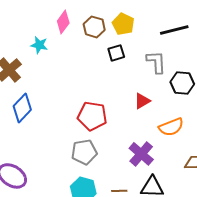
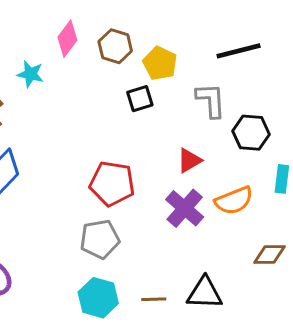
yellow pentagon: (123, 24) -> (160, 63), moved
black square: (116, 53) -> (140, 99), moved
purple cross: (141, 154) -> (185, 208), moved

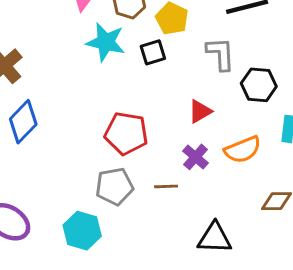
cyan star: (30, 74) -> (106, 42), moved, size x1.5
purple cross: (185, 208) -> (196, 157), size x0.7
cyan hexagon: (98, 298) -> (82, 231), moved
brown line: (154, 299) -> (166, 186), moved

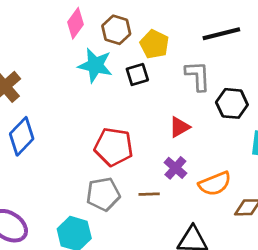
orange semicircle: (243, 150) -> (215, 184), moved

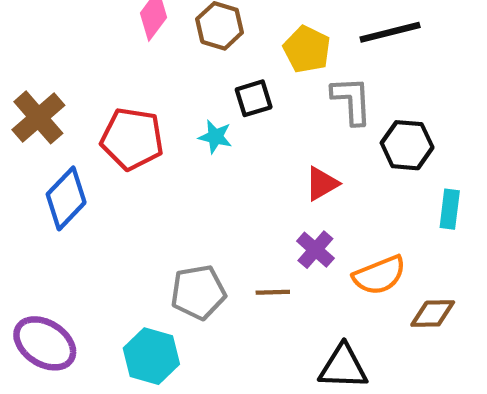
yellow pentagon: (154, 44) -> (307, 49), moved
cyan star: (95, 65) -> (215, 137), moved, size x0.6
red pentagon: (114, 147) -> (132, 139), moved

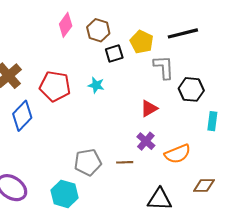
black square: (254, 98) -> (114, 53), moved
brown diamond: (433, 314) -> (204, 186), moved

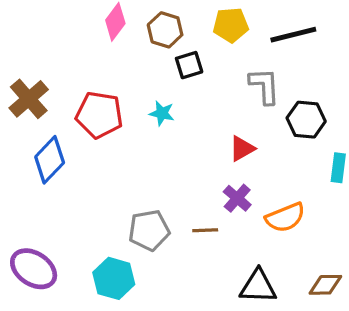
yellow pentagon: (142, 42) -> (231, 25), moved, turned -30
brown diamond: (204, 186) -> (325, 285), moved

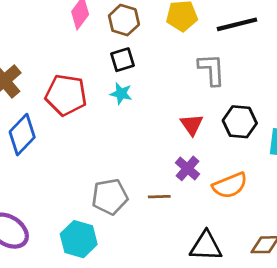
black square: (189, 65) -> (123, 60), moved
black hexagon: (306, 120) -> (240, 122), moved
red triangle: (242, 149) -> (192, 125), turned -35

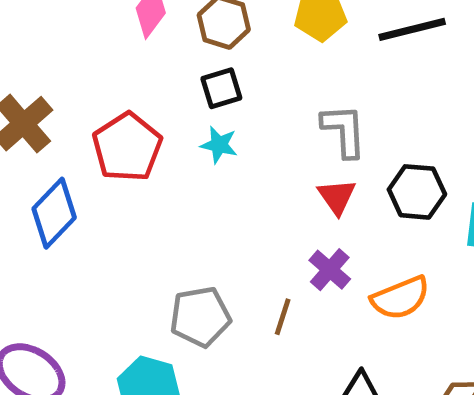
gray L-shape: (212, 70) -> (344, 131), moved
red pentagon: (66, 95) -> (127, 147), turned 30
brown line: (159, 197) -> (283, 317), turned -70

